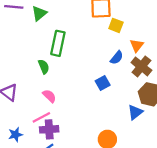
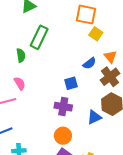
orange triangle: (137, 45) -> (110, 57), turned -32
purple cross: (49, 129) -> (63, 107), moved

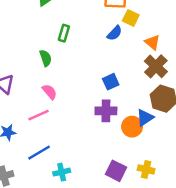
green rectangle: (39, 37) -> (64, 33), size x0.6
blue semicircle: (89, 63) -> (115, 33), moved
orange circle: (63, 136) -> (132, 127), moved

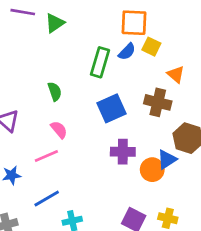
green rectangle: (64, 33) -> (100, 62), moved, size x1.5
blue semicircle: (115, 33) -> (127, 52), moved
brown cross: (156, 66) -> (158, 102), moved, turned -30
blue square: (111, 82) -> (111, 108), moved, size x1.5

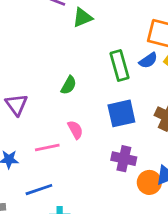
green rectangle: (100, 62) -> (119, 66), turned -44
green semicircle: (55, 91) -> (69, 85), turned 36
pink semicircle: (59, 130) -> (75, 130), moved

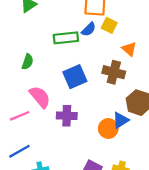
green rectangle: (119, 66) -> (66, 38), turned -70
pink semicircle: (75, 130) -> (40, 97), size x1.5
purple cross: (124, 159) -> (67, 116), moved

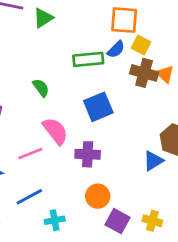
green semicircle: (28, 62) -> (41, 88), turned -56
brown cross: (114, 72) -> (144, 73), moved
orange circle: (108, 129) -> (98, 196), moved

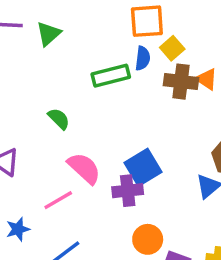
yellow square: (141, 45) -> (172, 48), turned 30
blue semicircle: (116, 49) -> (143, 58), turned -30
blue square: (98, 107) -> (143, 167), moved

